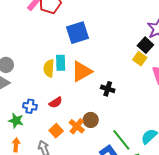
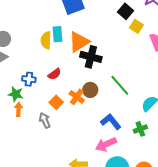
black square: (145, 45) -> (126, 11), moved
black cross: (108, 89) -> (91, 57), moved, size x1.5
green line: (121, 140) -> (120, 85), moved
orange arrow: (16, 145) -> (19, 109), moved

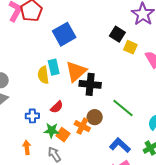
green star: (16, 94) -> (52, 130), moved

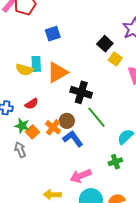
blue square: (64, 34) -> (53, 34), size x0.7
yellow semicircle: (43, 75) -> (24, 70), turned -78
black cross: (90, 84) -> (81, 92), moved
blue L-shape: (120, 145) -> (73, 139), moved

